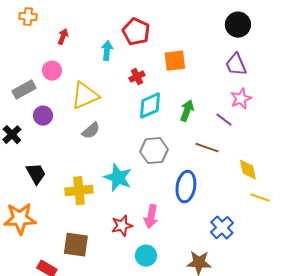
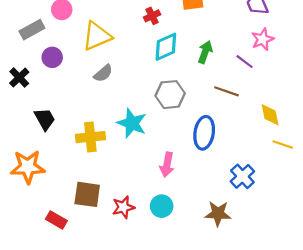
red star: (122, 226) -> (123, 207), moved

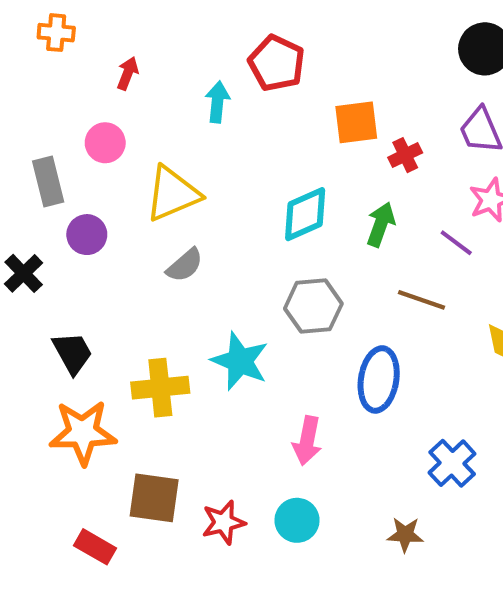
red cross: (152, 16) -> (405, 155), moved
gray rectangle: (32, 30) -> (48, 182), turned -75
orange star: (28, 167) -> (83, 433), moved
brown star: (218, 214) -> (405, 535), size x0.7

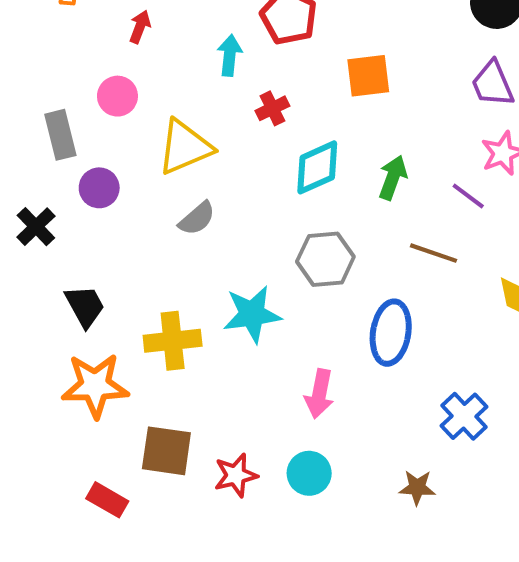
red cross: (405, 155) -> (272, 108), moved
cyan star: (240, 361) -> (252, 314), turned -30

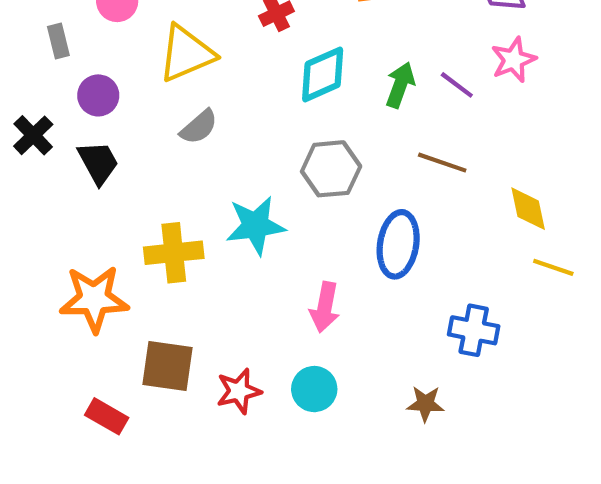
gray rectangle: (60, 135) -> (58, 41), size x0.7
purple line: (468, 196) -> (457, 85), moved
black trapezoid: (85, 306) -> (98, 163), moved
blue cross: (464, 416) -> (474, 330), turned -36

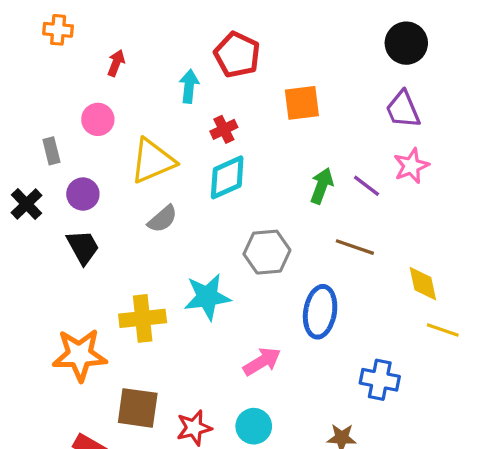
cyan diamond: (323, 74) -> (227, 177), moved
black cross: (33, 135) -> (27, 204), moved
pink arrow: (325, 307) -> (262, 362), turned -132

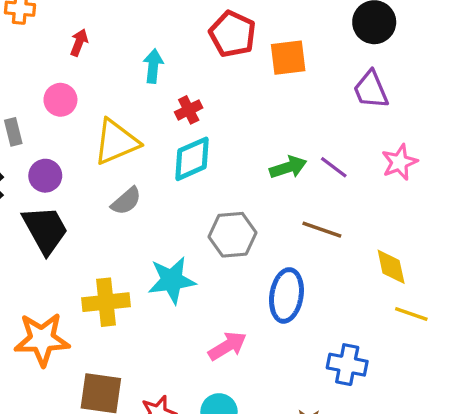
red pentagon: (237, 55) -> (232, 34), moved
orange square: (302, 103) -> (288, 58), moved
pink star: (411, 166) -> (399, 162), moved
green arrow: (322, 186) -> (288, 167), turned 52
black trapezoid: (83, 247) -> (45, 230), size x1.4

